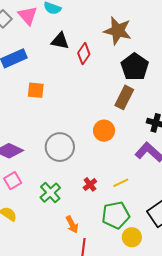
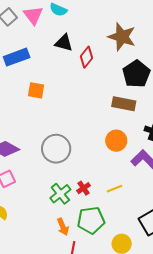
brown rectangle: (124, 97) -> (124, 104), turned 70
orange circle: (104, 131) -> (116, 141), moved
green cross: (50, 193) -> (60, 194), moved
green pentagon: (116, 215) -> (91, 220), moved

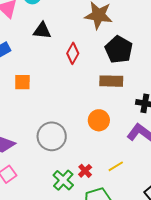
red diamond: (87, 57) -> (73, 53), moved
orange circle: (116, 141) -> (99, 120), moved

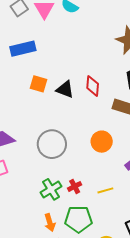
black triangle: (42, 31) -> (65, 89), moved
red diamond: (73, 53) -> (93, 86), moved, turned -40

